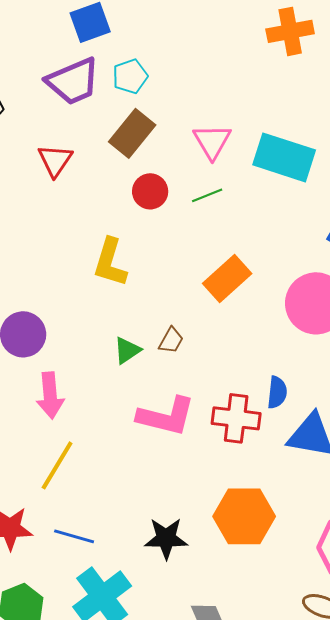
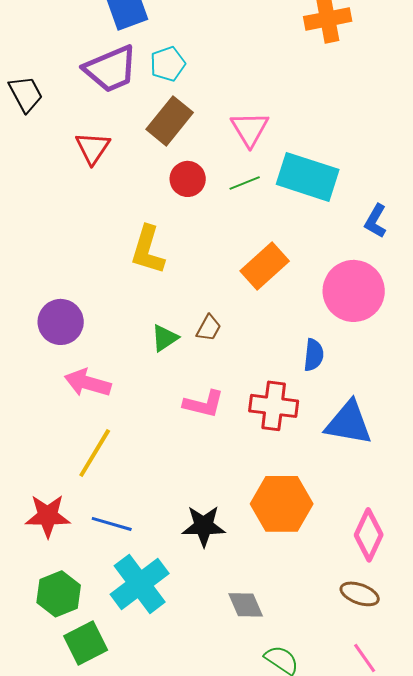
cyan rectangle: (284, 157) -> (308, 177), moved
blue semicircle: (277, 392) -> (314, 355), moved
pink arrow: (50, 395) -> (88, 383), turned 111
pink L-shape: (166, 416) -> (204, 404), size x0.7

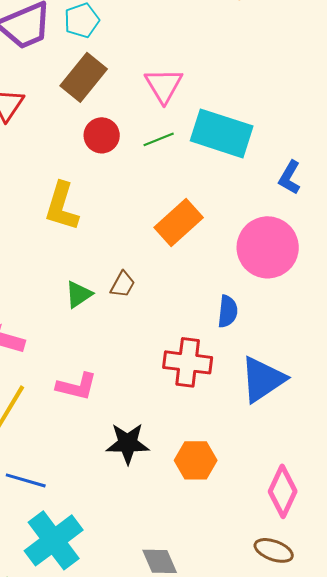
pink L-shape: (204, 404) -> (77, 386), moved
blue triangle: (349, 423) -> (263, 379), turned -44
orange hexagon: (282, 504) -> (196, 460), size x0.7
black star: (204, 526) -> (128, 443), moved

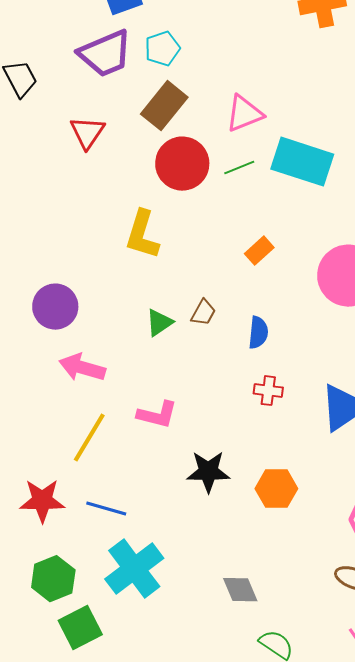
pink triangle: (164, 85) -> (244, 114), turned 39
red circle: (102, 135) -> (182, 164), size x1.5
orange rectangle: (179, 222) -> (259, 251), size x0.6
blue semicircle: (228, 311) -> (258, 333), moved
red cross: (188, 362) -> (268, 391), size x0.6

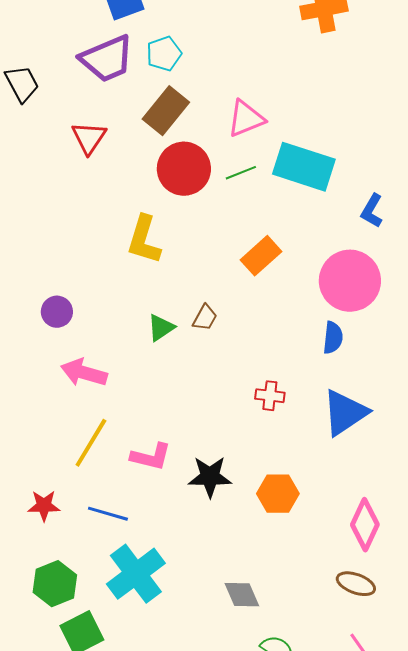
orange rectangle: (259, 251) -> (261, 256), size x1.4
purple circle: (55, 307) -> (57, 312), size x0.7
blue semicircle: (258, 333) -> (333, 338), moved
pink L-shape: (157, 415) -> (151, 457), moved
red star: (42, 501) -> (44, 506), size x0.7

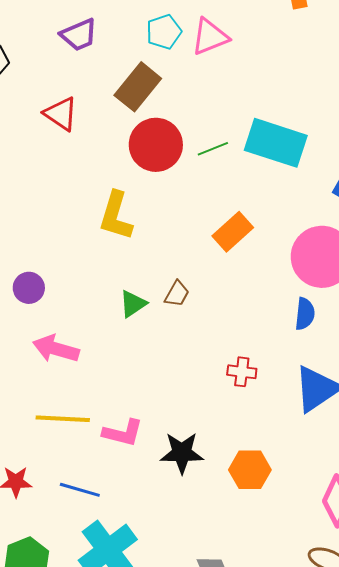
cyan pentagon: (164, 54) -> (164, 32), moved
purple trapezoid: (107, 59) -> (79, 35), size x0.7
pink triangle: (246, 119) -> (210, 37), moved
red triangle: (89, 138) -> (61, 114), turned -30
yellow line: (91, 443) -> (63, 419), turned 62

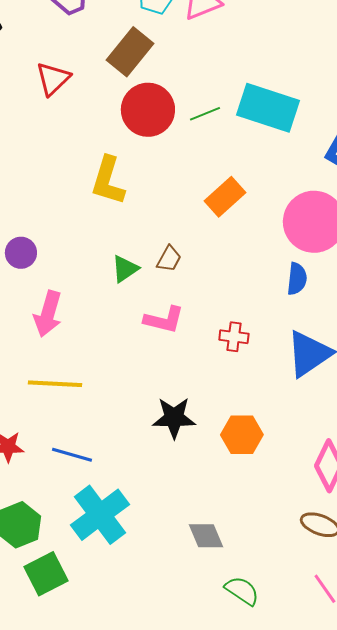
red triangle: (61, 114) -> (53, 79), turned 42
pink arrow: (56, 349) -> (48, 314), turned -90
pink L-shape: (123, 433) -> (164, 320), moved

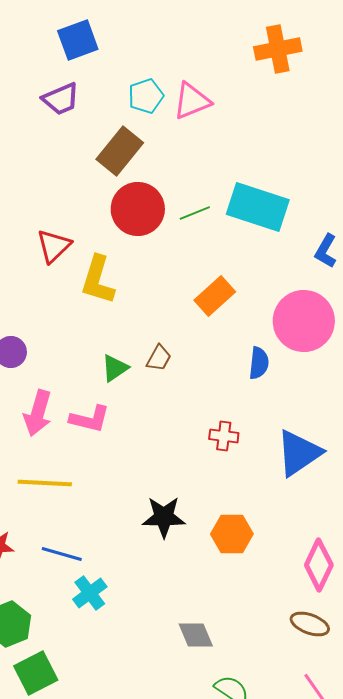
red triangle: (53, 79) -> (54, 246), moved
blue semicircle: (297, 279) -> (259, 363), moved
pink L-shape: (164, 320) -> (90, 419), moved
cyan cross: (100, 515) -> (90, 593), moved, size x0.6

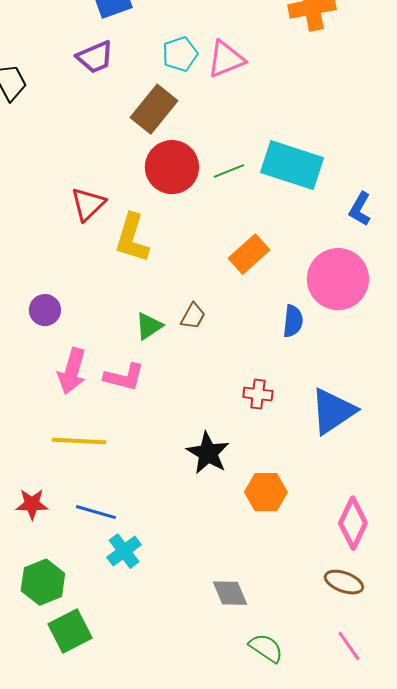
black star: (164, 517) -> (208, 453), moved, turned 30

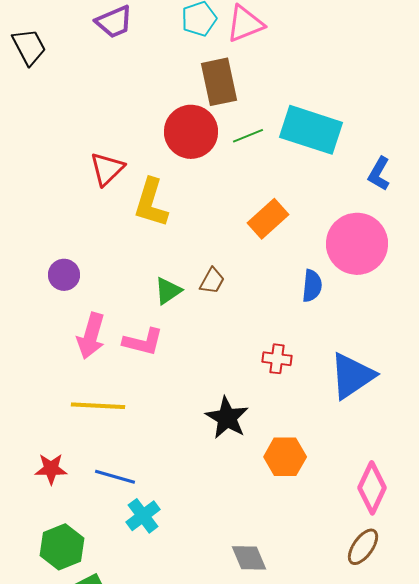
brown rectangle: (154, 109) -> (219, 82), moved, turned -51
brown ellipse: (344, 582) -> (363, 547), turned -75

